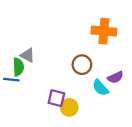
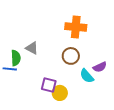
orange cross: (104, 31) -> (76, 27), moved
gray triangle: (28, 55) -> (32, 48), moved

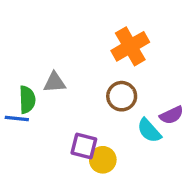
orange cross: (76, 27) -> (130, 46), turned -35
gray triangle: (32, 48) -> (55, 82), turned -32

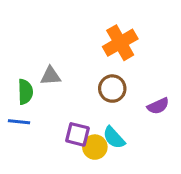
blue line: (17, 119) -> (19, 122), moved
cyan semicircle: (149, 131) -> (114, 138), moved

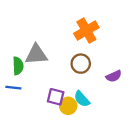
gray triangle: (51, 76) -> (36, 54), size x1.5

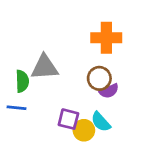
orange cross: (86, 31) -> (106, 38), turned 30
purple semicircle: (114, 76) -> (109, 91), moved

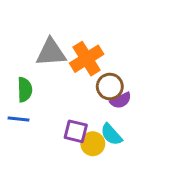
orange cross: (106, 38) -> (87, 59), moved, turned -32
gray triangle: (45, 67) -> (51, 52), moved

